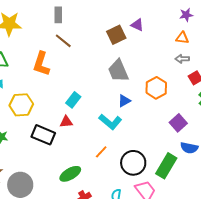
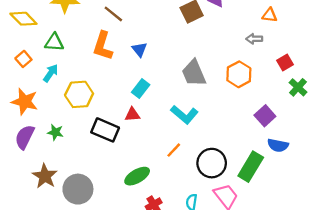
brown line: (63, 41) -> (113, 14), moved
gray arrow: (182, 59) -> (254, 39), moved
gray trapezoid: (118, 71) -> (194, 73), moved
blue triangle: (124, 101) -> (139, 49), moved, turned -40

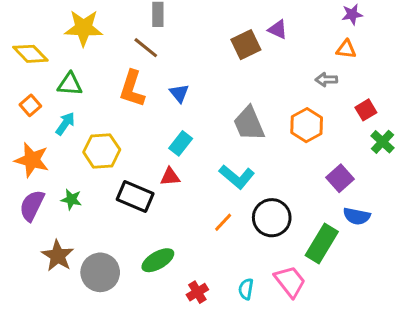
black circle: (212, 163) -> (272, 218), moved
green ellipse: (137, 176) -> (158, 260), moved

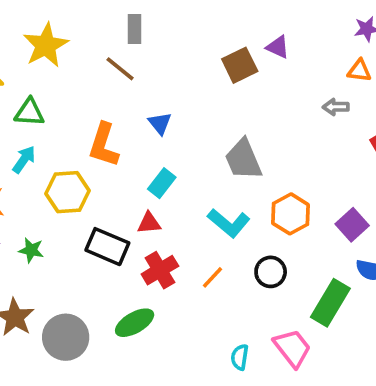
yellow star: (83, 28) -> (46, 45), turned -30
orange L-shape: (132, 89) -> (104, 145), moved
orange hexagon: (307, 125) -> (290, 214), moved
black circle: (272, 218) -> (271, 272), size x0.7
red cross: (197, 292) -> (160, 270), moved, size x1.4

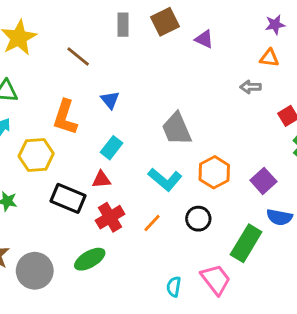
gray rectangle: (135, 29) -> (123, 25), moved
brown square: (240, 65) -> (165, 22), moved

